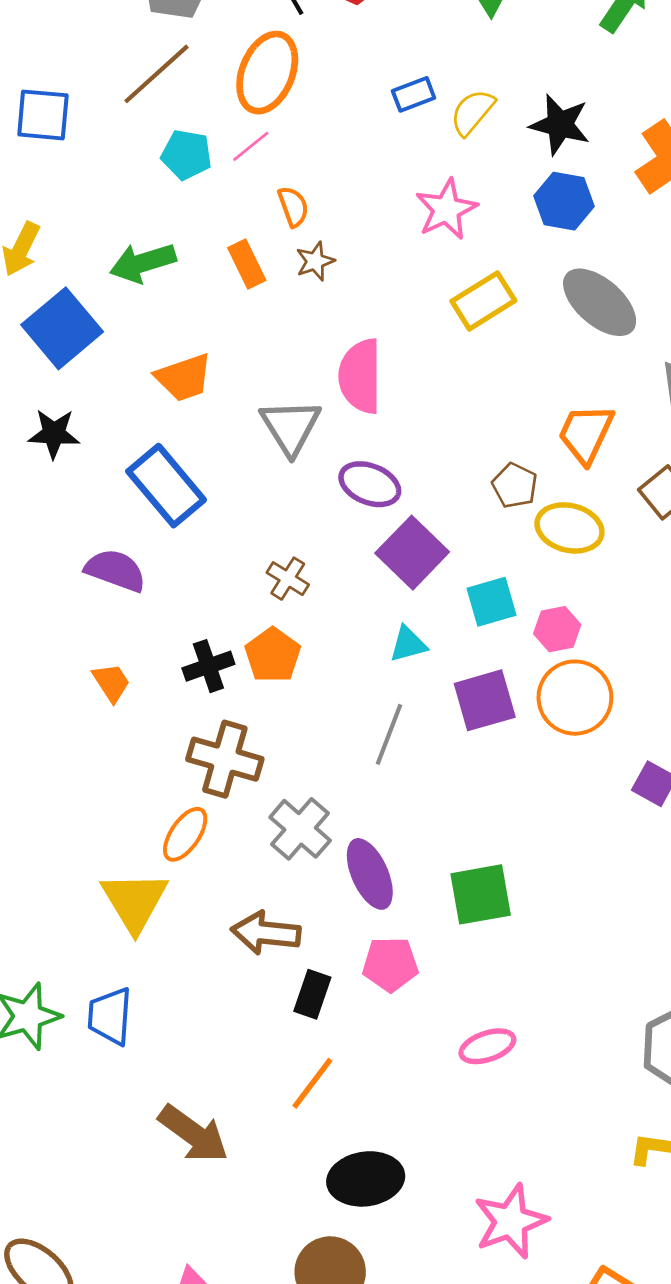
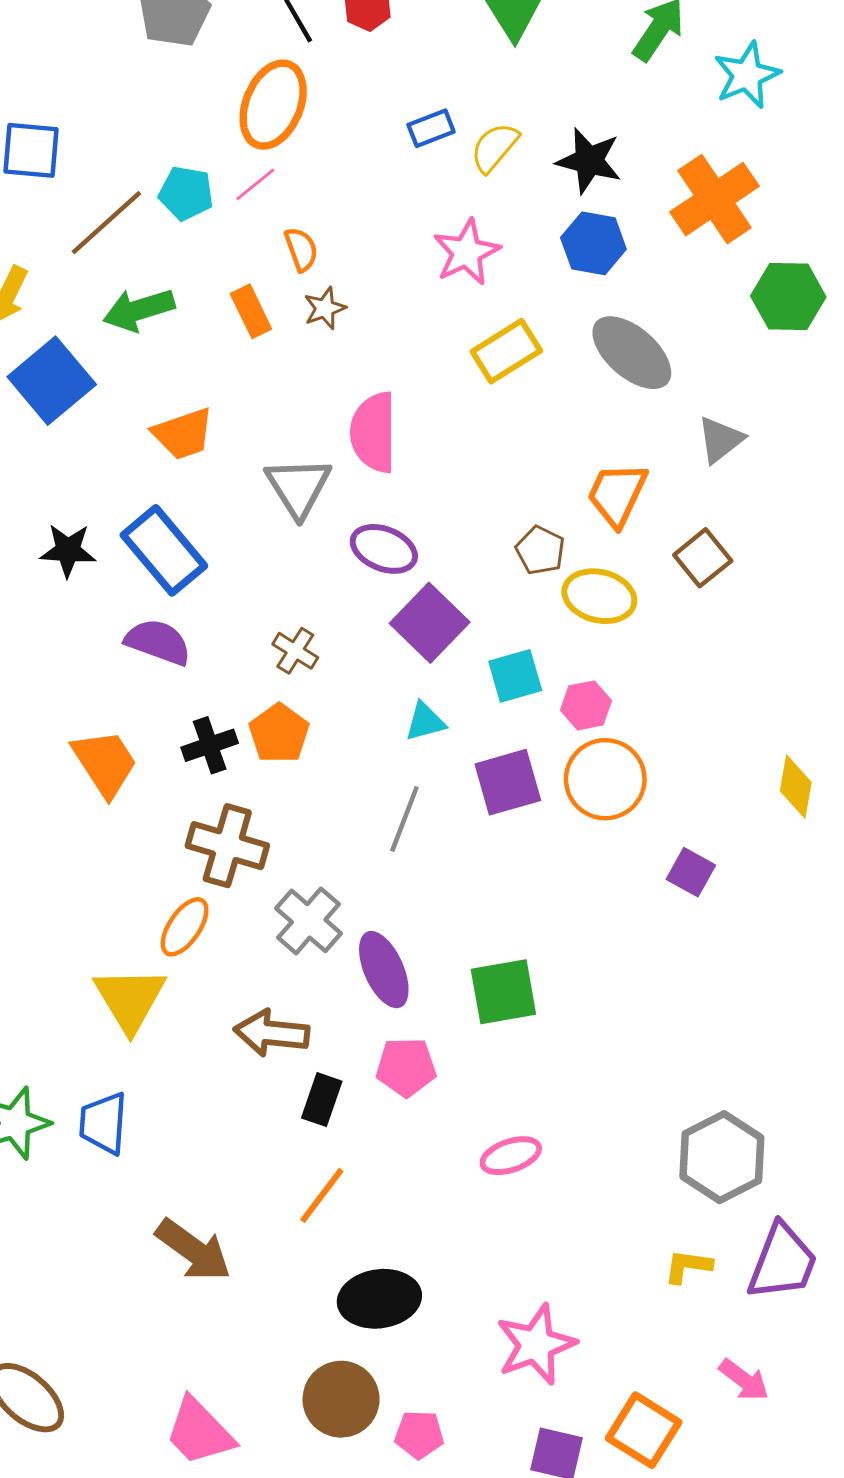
brown line: (156, 74) -> (106, 223), moved
black star: (54, 434) -> (68, 550), moved
purple semicircle: (115, 570) -> (158, 642), moved
orange trapezoid: (111, 682) -> (105, 763), size x1.6

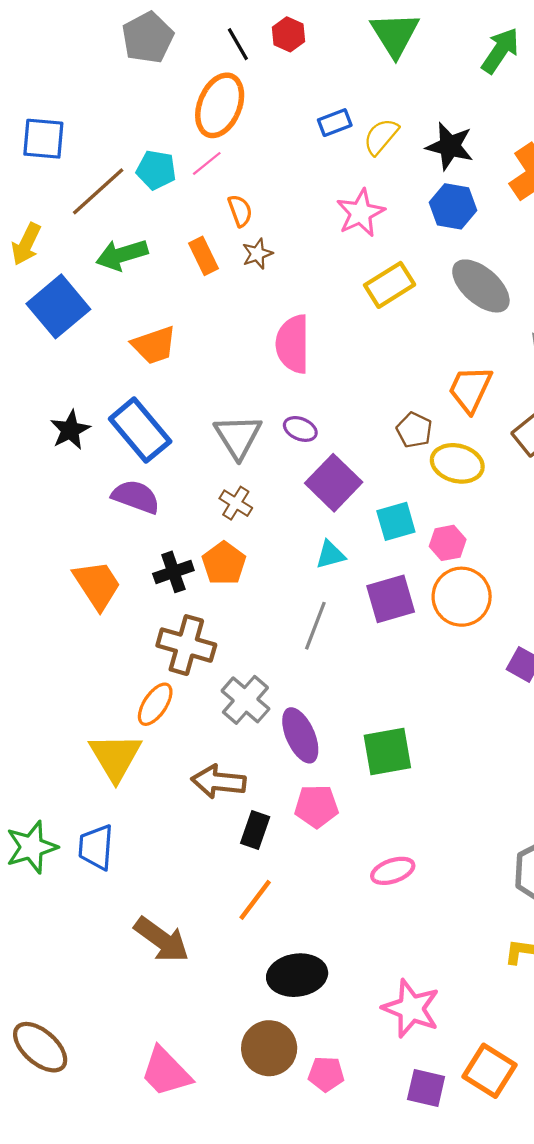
gray triangle: (298, 487) -> (238, 436), moved
purple ellipse: (384, 549) -> (300, 429), size x0.7
black star: (68, 550) -> (70, 430), turned -30
pink star: (536, 1345) -> (411, 1008), turned -30

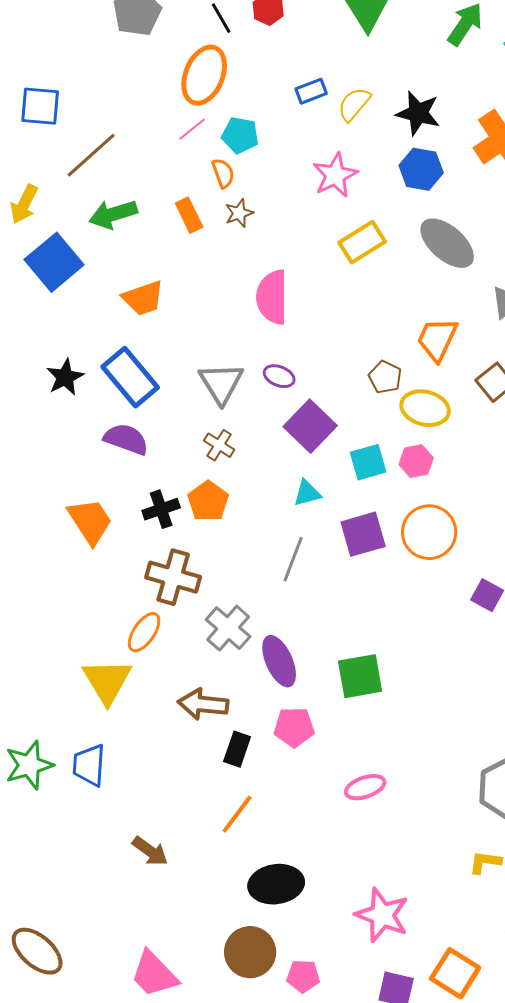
cyan pentagon: (156, 170) -> (240, 135), moved
pink hexagon: (448, 543) -> (416, 461), moved
brown arrow: (162, 940) -> (150, 851), size x0.7

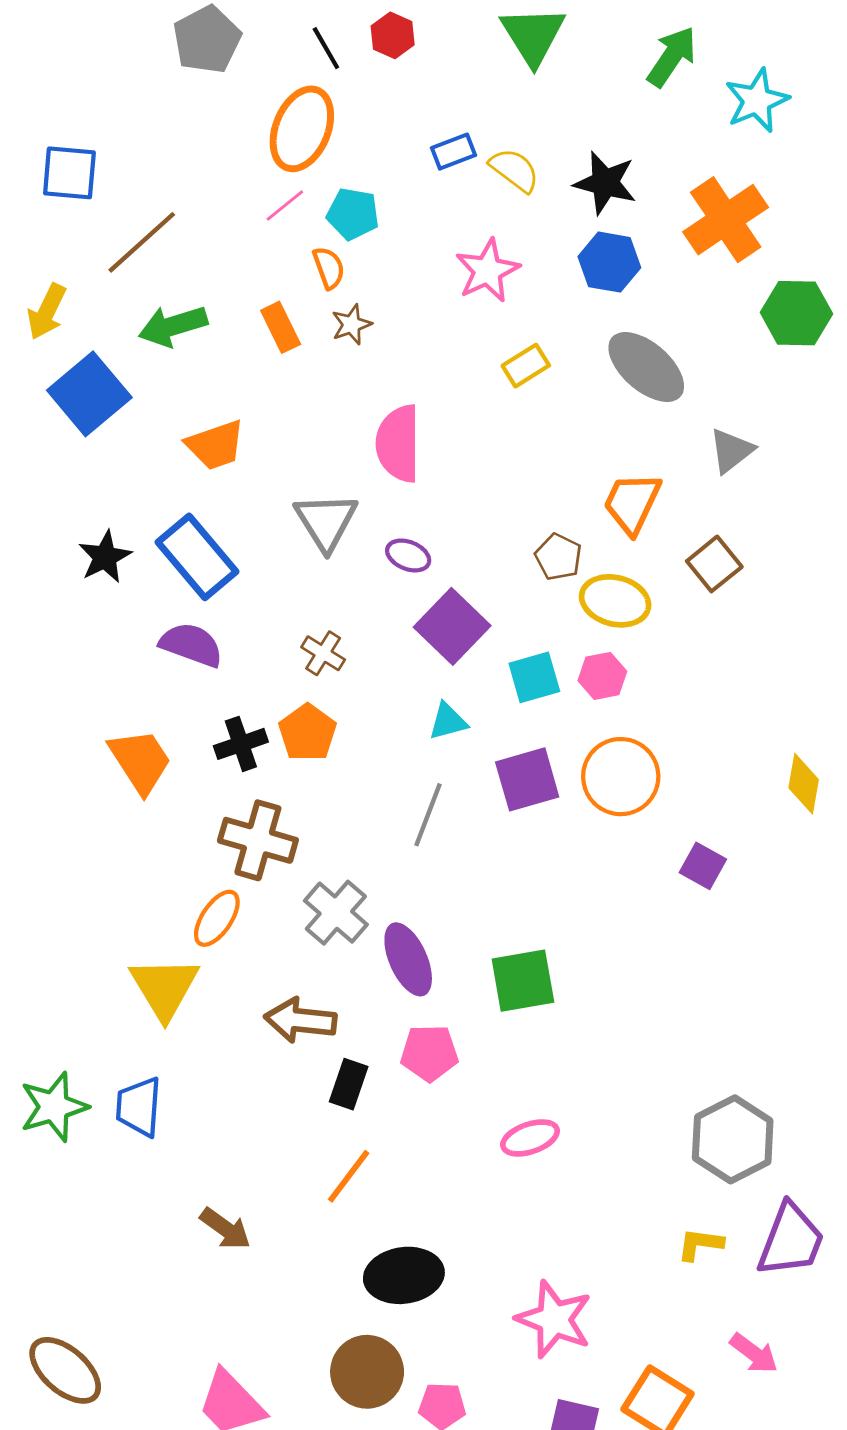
yellow semicircle: (354, 104) -> (514, 170), turned 87
yellow rectangle: (362, 242) -> (526, 366), size x0.7
gray triangle: (221, 383) -> (326, 521), moved

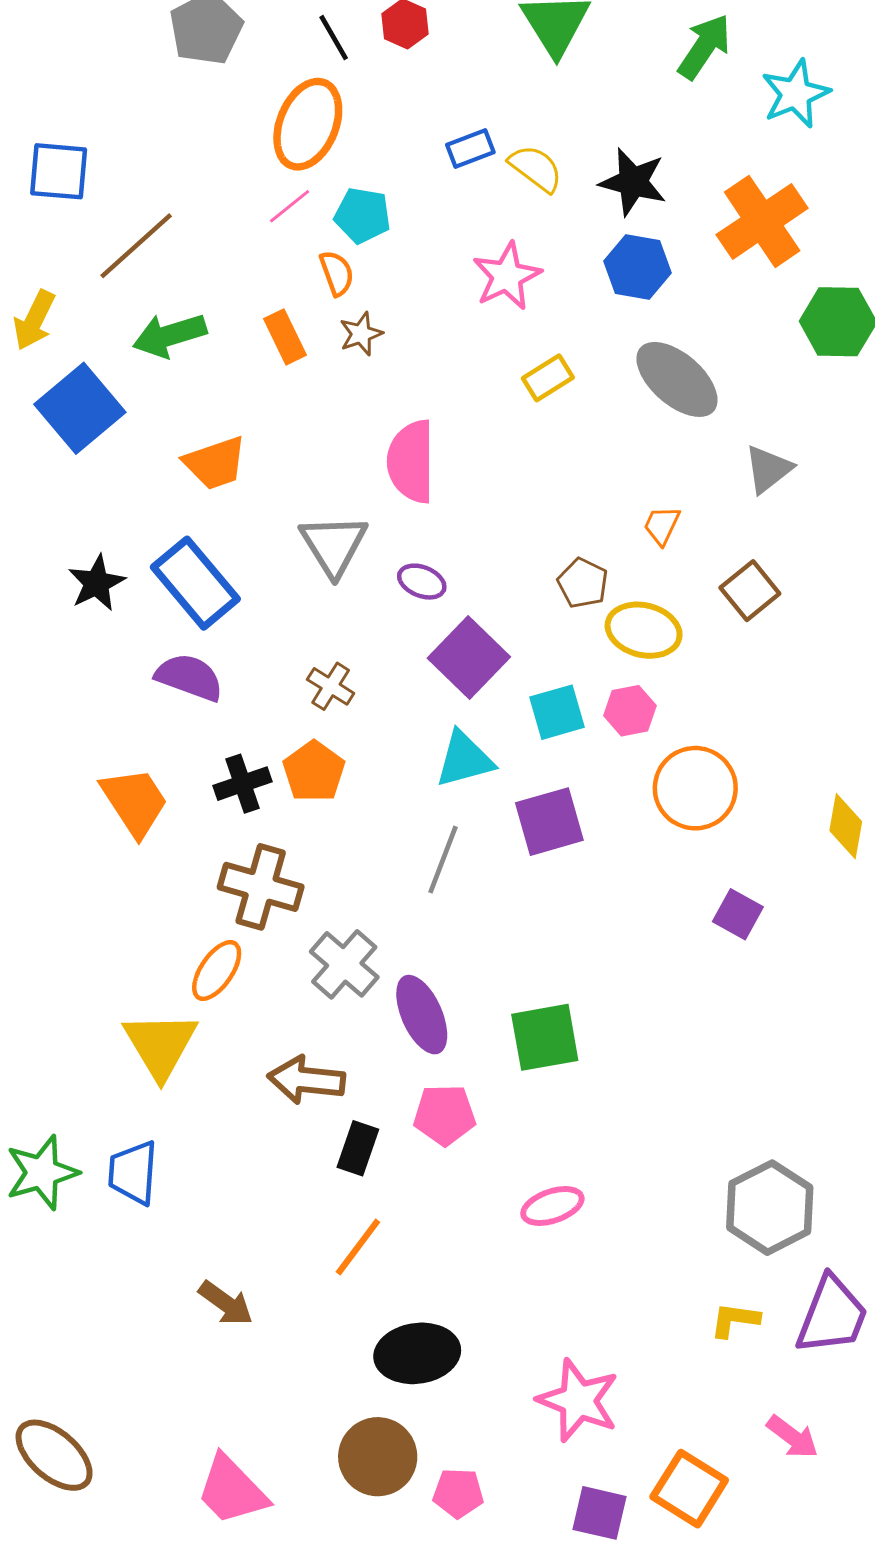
orange trapezoid: (632, 503) -> (662, 525), size x0.6
cyan triangle: (448, 721) -> (464, 759), size x1.4
orange circle: (621, 777) -> (695, 788), moved

